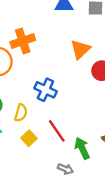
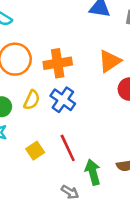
orange cross: (23, 41) -> (58, 63), moved
yellow semicircle: (21, 113) -> (32, 100), moved

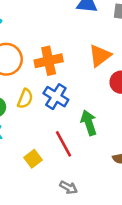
yellow square: (35, 151) -> (33, 159), moved
green arrow: (93, 172) -> (89, 123), moved

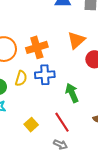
blue cross: (56, 97) -> (45, 75), turned -30
red line: (63, 144) -> (62, 122), moved

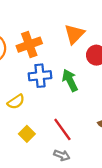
yellow semicircle: (21, 78) -> (16, 102), moved, turned 42
green arrow: (72, 93) -> (70, 80), moved

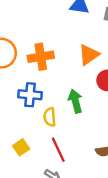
blue cross: (40, 76) -> (30, 95), moved
yellow semicircle: (16, 102) -> (50, 117), moved, turned 108

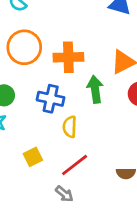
green arrow: (75, 101) -> (95, 89), moved
red line: (58, 150) -> (75, 165), turned 70

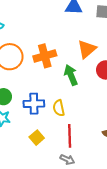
blue cross: (51, 99) -> (34, 104), moved
red line: (75, 165) -> (70, 136), turned -40

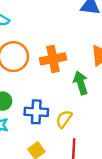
yellow semicircle: (59, 108) -> (64, 119), turned 42

